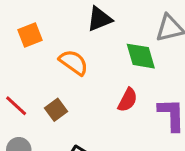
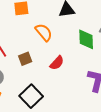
red semicircle: (128, 100) -> (57, 63), moved

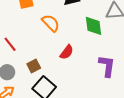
brown square: (25, 59) -> (34, 66), moved

